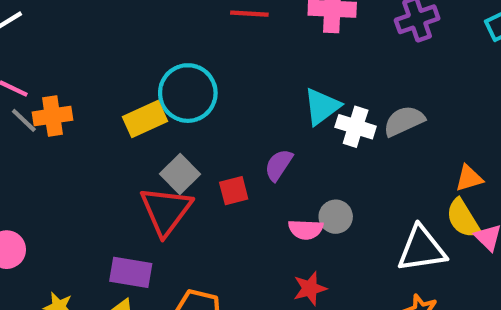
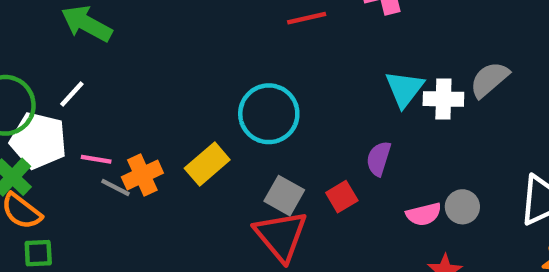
yellow rectangle: (145, 119) -> (207, 164), moved
gray circle: (336, 217) -> (462, 207), moved

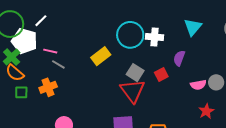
white cross: (443, 99) -> (154, 37), moved
orange cross: (142, 175) -> (48, 87), moved

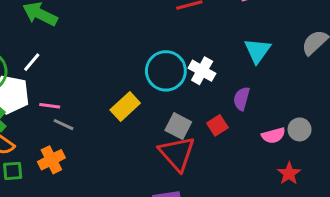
white cross: (154, 37) -> (202, 71), turned 30

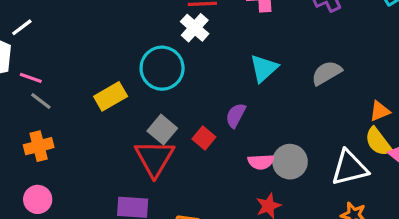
white cross: (202, 71) -> (195, 28), moved
red square: (217, 125) -> (204, 138), turned -30
gray circle: (300, 129) -> (290, 162), size x1.4
orange cross: (51, 160) -> (39, 146), moved

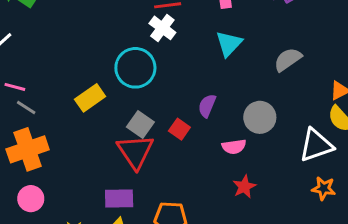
cyan triangle: (264, 68) -> (229, 44), moved
orange cross: (39, 146) -> (28, 149), size x1.5
gray circle: (290, 162) -> (260, 117), moved

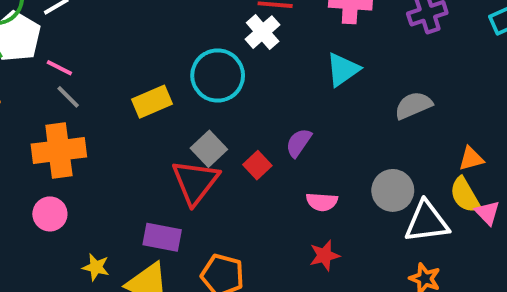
gray circle: (260, 117) -> (393, 190), moved

